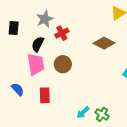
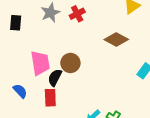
red cross: (62, 33) -> (77, 14), moved
black semicircle: (38, 44) -> (55, 78), moved

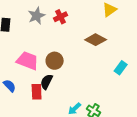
pink trapezoid: (40, 63) -> (28, 61), turned -60
black semicircle: (55, 78) -> (47, 82), moved

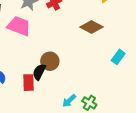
pink trapezoid: (28, 61) -> (19, 26), moved
brown circle: (55, 61) -> (50, 61), moved

